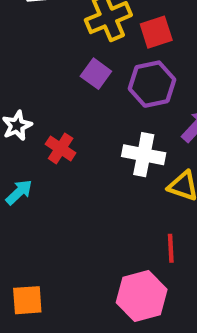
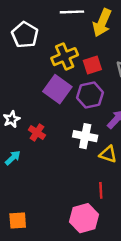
purple square: (96, 74) -> (57, 89), size x1.6

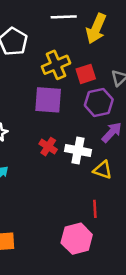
purple square: (57, 89) -> (48, 100), turned -32
purple hexagon: (90, 95) -> (99, 102), moved
red cross: (37, 132) -> (48, 147), moved

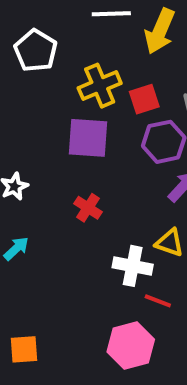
white cross: (78, 150) -> (133, 266), moved
red line: (95, 209) -> (158, 301), turned -66

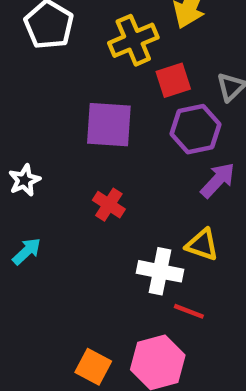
yellow cross: (100, 86) -> (133, 40), moved
orange square: (24, 349) -> (93, 367), moved, turned 32

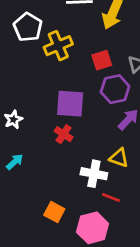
yellow cross: (133, 40) -> (58, 46), moved
purple square: (109, 125) -> (70, 104), moved
orange square: (93, 367) -> (54, 212), moved

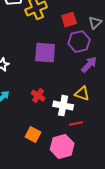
red cross: (64, 134) -> (38, 96), moved
red line: (111, 197) -> (76, 124), turned -32

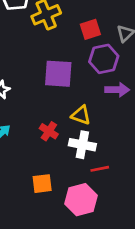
purple arrow: (89, 65) -> (117, 90), turned 48
yellow triangle: (82, 94) -> (81, 115), moved
orange square: (33, 135) -> (42, 184), turned -35

